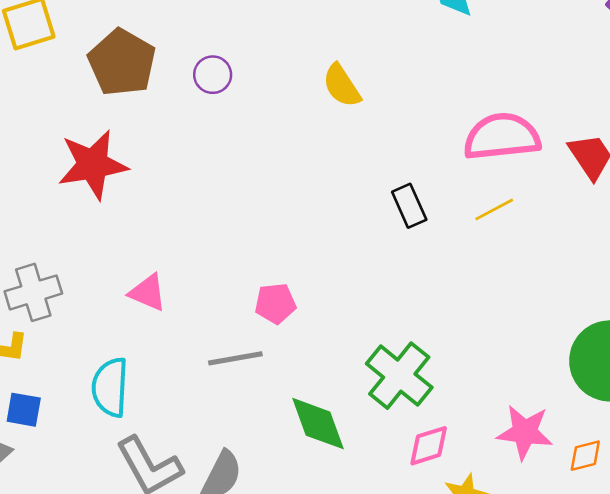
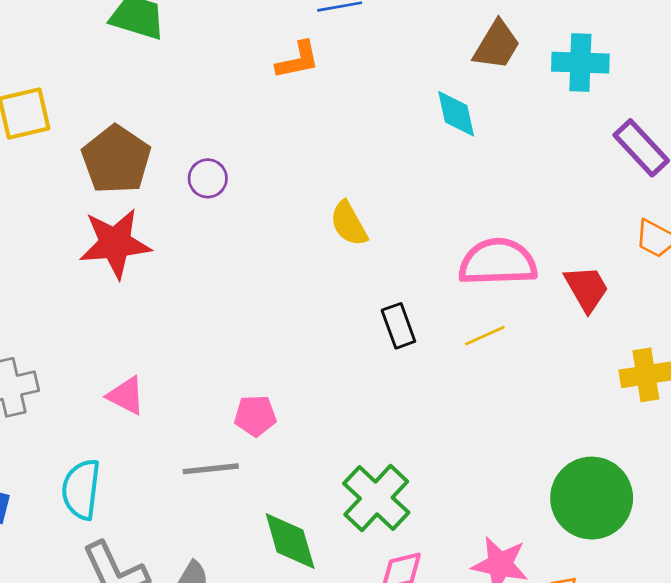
yellow semicircle: (342, 86) -> (349, 224), moved
red star: (93, 165) -> (115, 243), moved

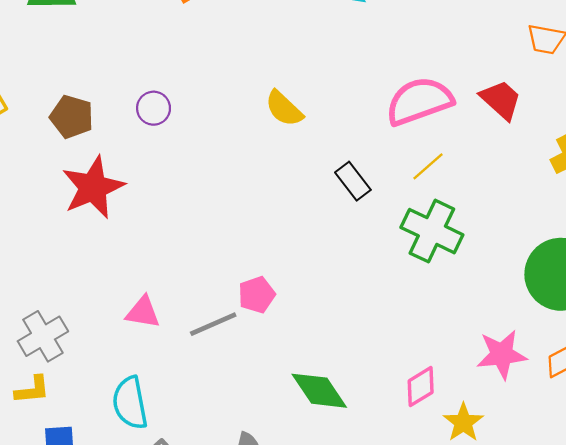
brown pentagon: (116, 160) -> (72, 117), size x0.7
gray line: (211, 469) -> (213, 324), moved
green cross: (376, 498) -> (432, 231), moved

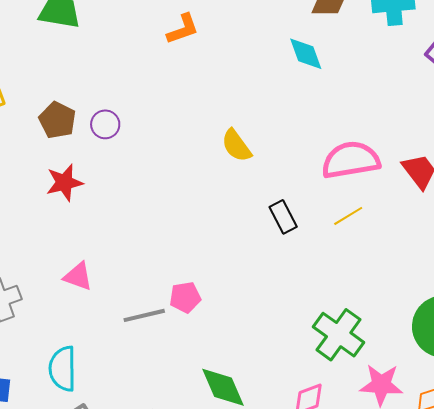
purple circle: (154, 108) -> (105, 124), moved
red star: (93, 187) -> (64, 183), size x0.7
green cross: (432, 231) -> (339, 335), moved
pink triangle: (143, 312) -> (78, 276), moved

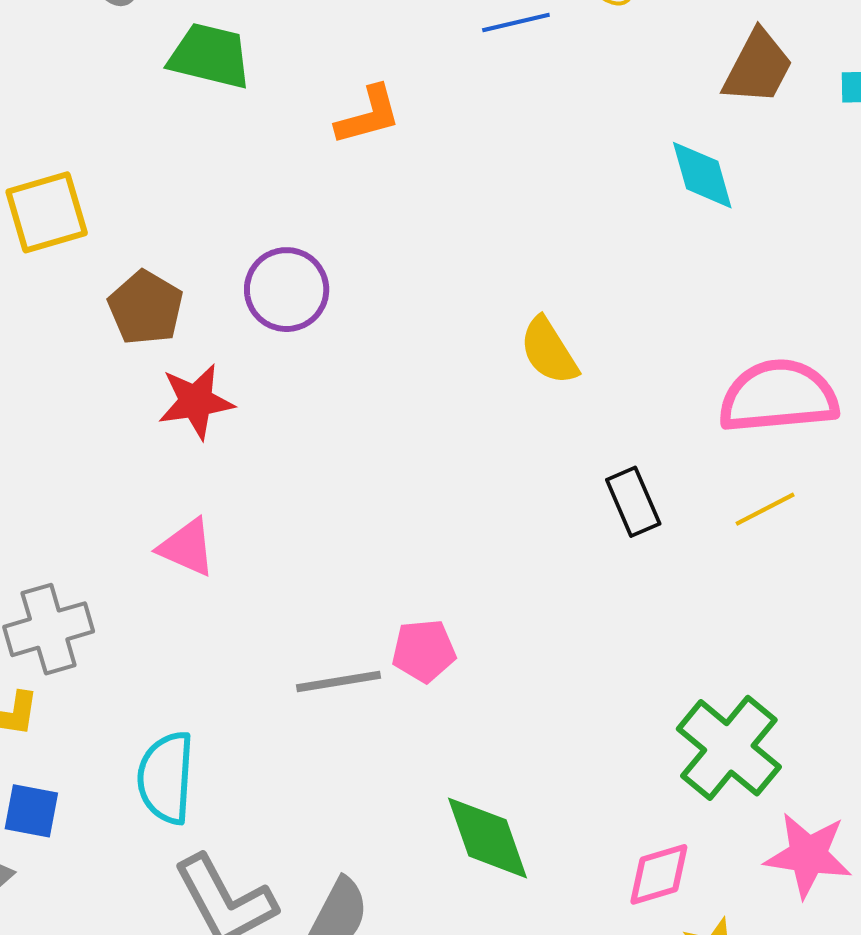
orange L-shape: (183, 29) -> (368, 115), moved
brown pentagon: (57, 120) -> (146, 308), moved
purple circle: (105, 124) -> (287, 290), size x1.4
pink triangle: (78, 276) -> (187, 547), moved

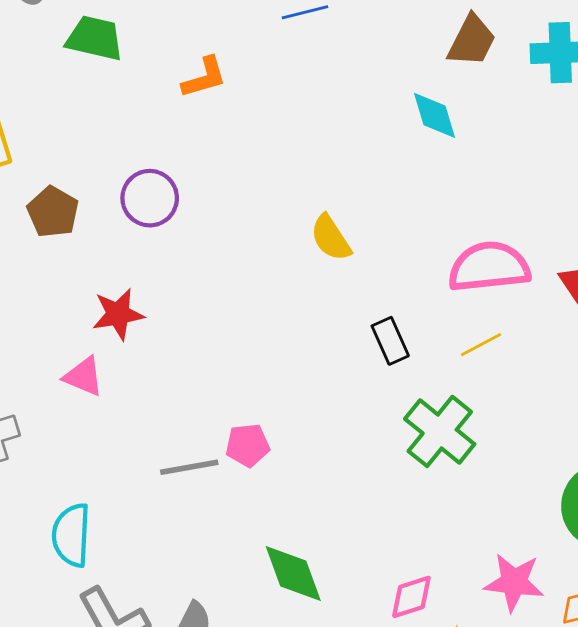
red star: (196, 401) -> (118, 314), moved
green cross: (729, 748) -> (440, 431), moved

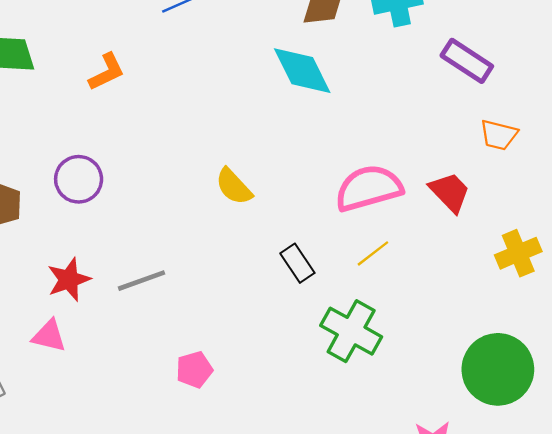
cyan diamond: (435, 115) -> (302, 71), size x1.4
gray line: (189, 467) -> (142, 281), moved

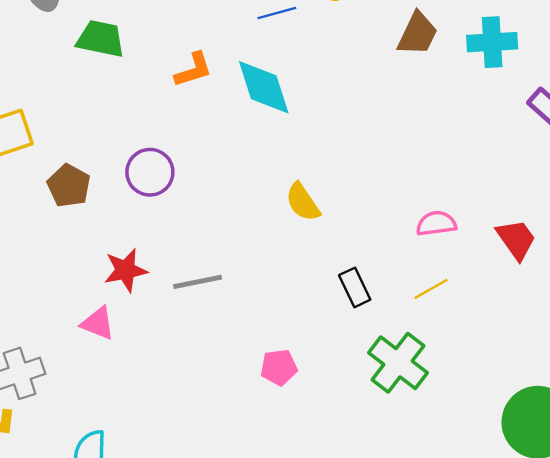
cyan diamond: (302, 71) -> (264, 87), moved
pink semicircle: (369, 188) -> (436, 223), size x0.6
pink pentagon: (194, 370) -> (279, 367), moved

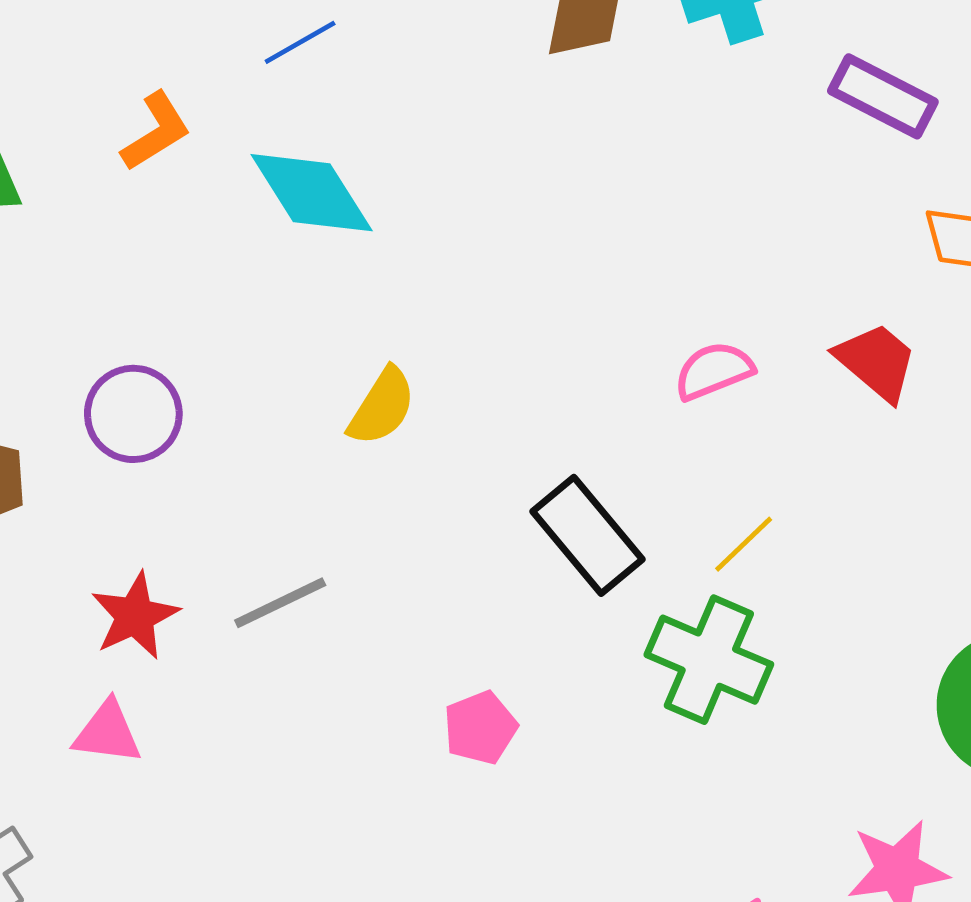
orange L-shape: (193, 70) -> (156, 132), moved
yellow semicircle: (303, 202) -> (382, 407), moved, turned -99
black rectangle: (355, 287) -> (587, 535), size x1.5
yellow line: (431, 289) -> (744, 544), moved

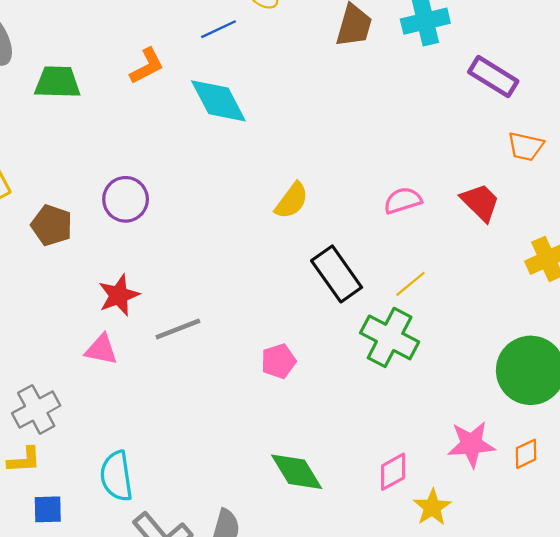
yellow semicircle: (382, 407) -> (292, 201), moved
gray line: (280, 603) -> (178, 329), moved

